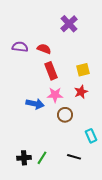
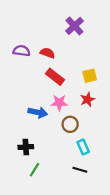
red rectangle: (51, 71) -> (55, 77), turned -30
cyan rectangle: (91, 136) -> (83, 147), moved
black cross: (24, 158) -> (26, 147), moved
green line: (42, 158) -> (34, 170), moved

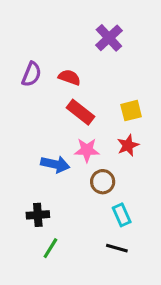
purple semicircle: (21, 51) -> (31, 74), turned 105

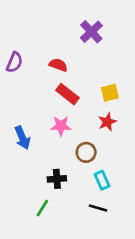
purple semicircle: (31, 74) -> (14, 62), moved
pink star: (87, 150) -> (61, 126), moved
blue arrow: (55, 164) -> (22, 138), moved, turned 55
black cross: (38, 215) -> (57, 179), moved

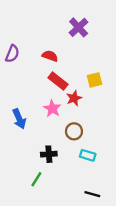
red star: (107, 122) -> (74, 98), moved
pink star: (61, 126) -> (52, 108), turned 30
cyan rectangle: (102, 180) -> (88, 155), turned -49
black line: (98, 208) -> (92, 194), moved

